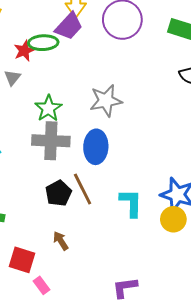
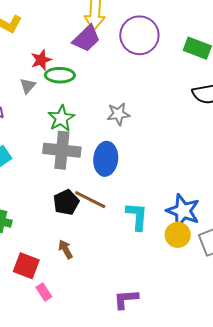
green ellipse: (43, 43) -> (60, 75), moved
gray star: (106, 101) -> (118, 114), size x0.7
brown line: (83, 189) -> (90, 200), turned -40

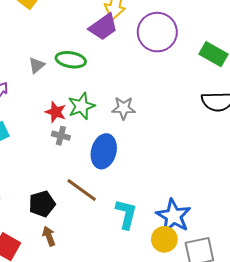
red star: (41, 60) -> (56, 112), moved, turned 30
green star: (61, 118) -> (81, 106), moved
gray cross: (62, 150) -> (61, 136), size x0.5
black pentagon: (66, 202) -> (42, 204), moved

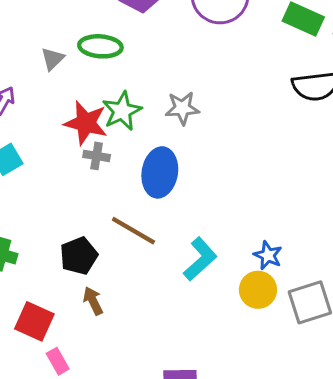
red star: (56, 112) -> (86, 123), size x1.4
cyan L-shape: (126, 214) -> (200, 259), turned 40
blue star: (173, 216) -> (268, 255), size x0.6

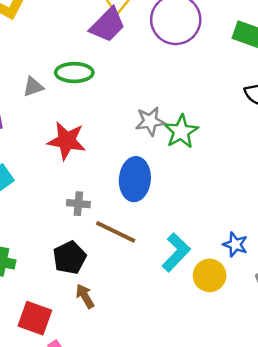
gray triangle: (53, 59) -> (33, 87), turned 30
green star: (122, 111) -> (181, 131), moved
gray cross: (97, 156) -> (78, 204), moved
yellow circle: (258, 290) -> (210, 275), moved

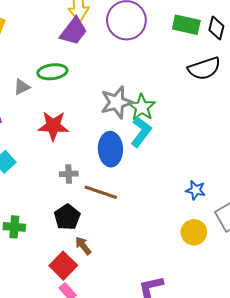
gray star: (150, 121) -> (117, 102), size x1.4
cyan L-shape: (176, 252) -> (141, 132), moved
yellow circle: (210, 275) -> (194, 232), moved
red square: (35, 318) -> (63, 266), moved, turned 32

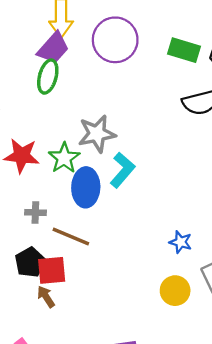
green ellipse: (52, 72) -> (48, 77), moved, turned -72
green star: (142, 107) -> (64, 158), moved
red square: (63, 266) -> (52, 270), moved, turned 36

